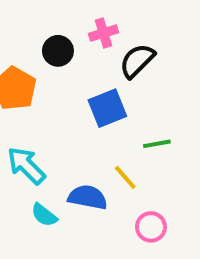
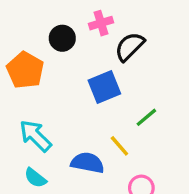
green line: (157, 144) -> (146, 117), turned -30
cyan semicircle: (44, 215) -> (35, 178), moved

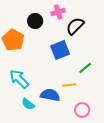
yellow line: (119, 146) -> (69, 85), turned -56
cyan semicircle: (35, 178) -> (28, 104), moved

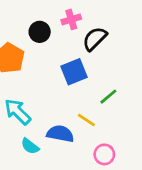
yellow line: (69, 85) -> (86, 120), turned 40

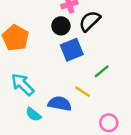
black circle: (40, 32) -> (61, 26), moved
pink circle: (104, 154) -> (109, 123), moved

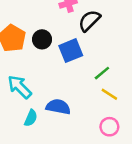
black circle: (61, 26) -> (42, 39), moved
yellow line: (82, 92) -> (109, 94), moved
cyan semicircle: (33, 114) -> (31, 118), turned -105

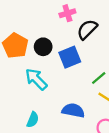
cyan arrow: (20, 87) -> (36, 79), moved
blue semicircle: (58, 107) -> (73, 110), moved

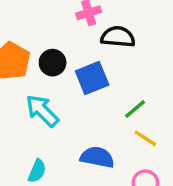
black semicircle: (87, 29) -> (118, 37), turned 50

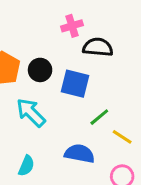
blue square: (92, 78) -> (75, 84), turned 36
green line: (135, 109) -> (99, 117), moved

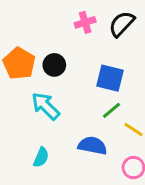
black semicircle: (98, 47) -> (122, 24), moved, turned -52
blue square: (75, 84) -> (110, 78), moved

